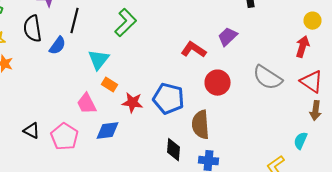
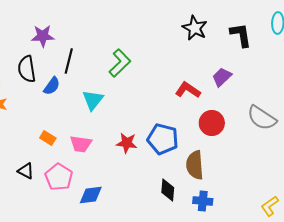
orange rectangle: (110, 85) -> (48, 138), moved
pink trapezoid: (86, 104) -> (81, 144), turned -55
blue diamond: (108, 131) -> (91, 195), moved

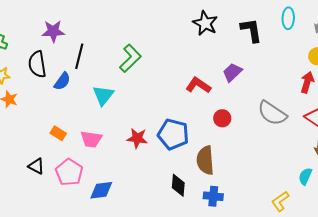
red circle: (212, 123) -> (222, 118), size x0.7

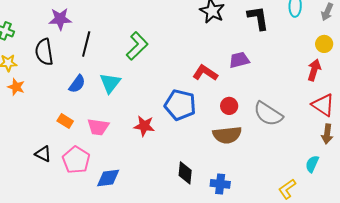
purple trapezoid: (232, 72) -> (239, 60), turned 30
blue semicircle: (62, 81) -> (77, 84), moved
gray semicircle: (272, 113) -> (268, 114), moved
blue pentagon: (173, 134) -> (180, 105), moved
brown semicircle: (205, 160) -> (227, 135), moved, turned -92

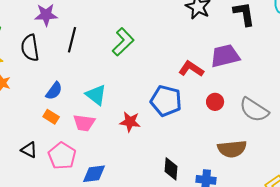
purple trapezoid: (239, 60) -> (225, 56), size x1.4
cyan triangle: (110, 83) -> (96, 95), moved, turned -30
blue semicircle: (77, 84) -> (54, 91), moved
brown semicircle: (227, 135) -> (232, 149), moved

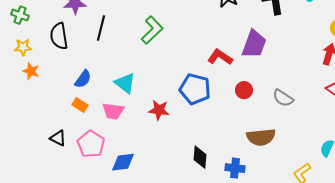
purple trapezoid: (225, 56) -> (254, 44), turned 124
gray semicircle: (254, 110) -> (283, 98), size x0.7

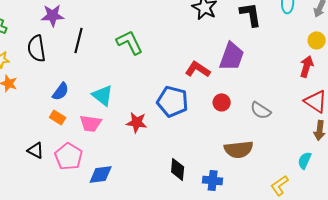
green L-shape: (152, 30) -> (130, 42), turned -72

